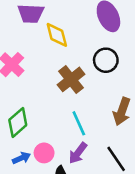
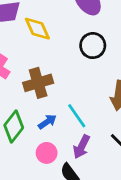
brown cross: (71, 79) -> (38, 83), moved, turned 32
blue arrow: (21, 158) -> (47, 122), moved

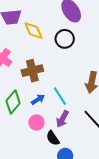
black circle: (93, 46) -> (65, 39), moved

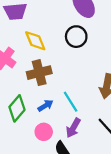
yellow diamond: (34, 31) -> (35, 41), moved

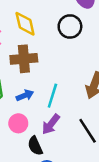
cyan line: (71, 102) -> (52, 96), turned 40

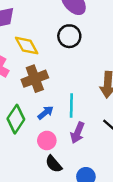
black semicircle: (35, 146) -> (54, 164), moved

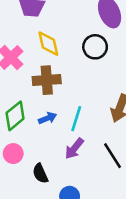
pink circle: (47, 140) -> (13, 154), moved

